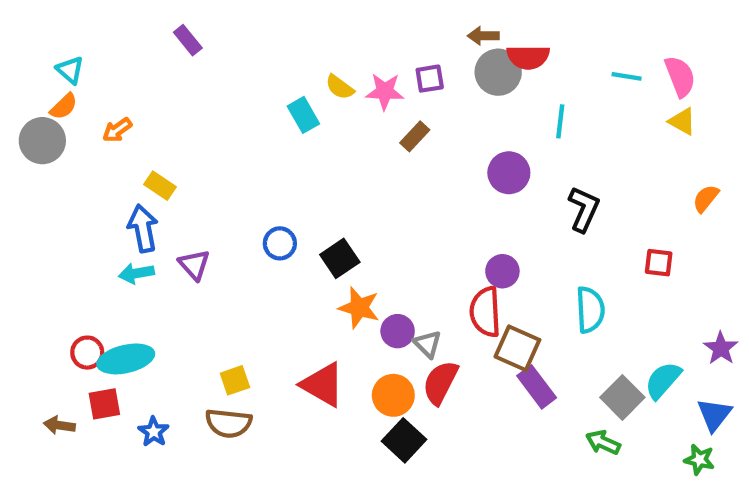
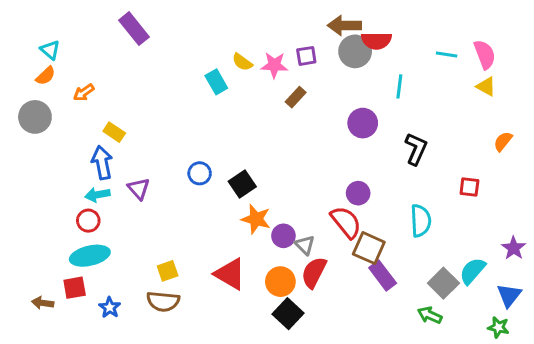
brown arrow: (483, 36) -> (344, 25), size x1.5
purple rectangle: (188, 40) -> (134, 29), size x1.5
gray circle: (42, 141) -> (35, 117), moved
red semicircle: (485, 312) -> (346, 222), turned 144
red circle: (87, 353) -> (88, 221), moved

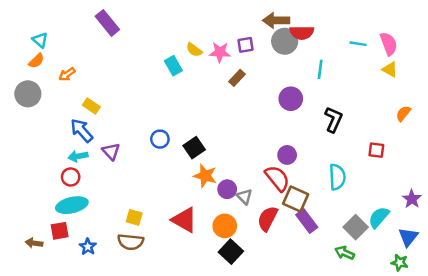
blue arrow: (102, 163) -> (82, 131), turned -30
yellow square: (168, 271) -> (134, 217), turned 35
red semicircle: (314, 272) -> (268, 219), moved

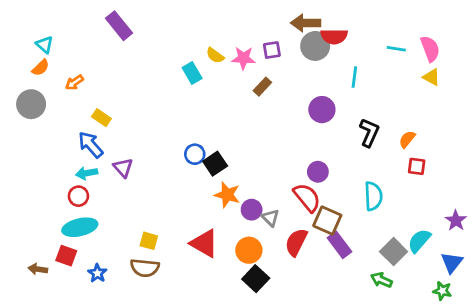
orange semicircle: (403, 113) -> (407, 139), moved
blue circle: (160, 139) -> (195, 154), moved
red square: (60, 231) -> (66, 256), turned 30

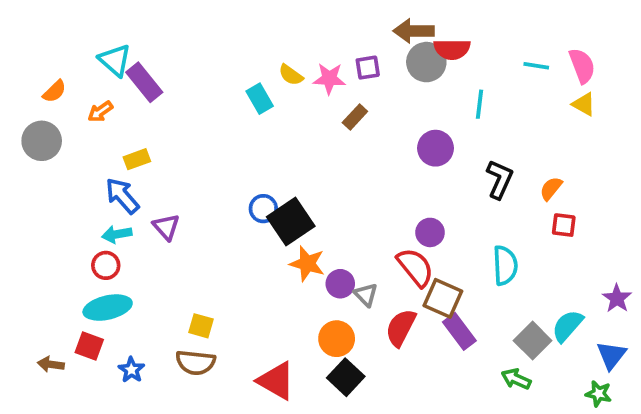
purple rectangle: (119, 26) -> (144, 82), moved
cyan triangle: (45, 45) -> (115, 60), moved, size x1.4
yellow rectangle: (101, 118) -> (137, 159), turned -54
black square: (215, 164) -> (291, 221), size x1.4
red triangle: (204, 243) -> (276, 381), moved

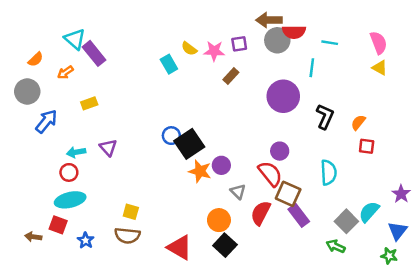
cyan line: (536, 66) -> (330, 43), moved
purple circle: (436, 148) -> (283, 96), size x1.4
blue arrow: (122, 196) -> (46, 121), moved, turned 80
purple circle: (340, 284) -> (221, 165), moved

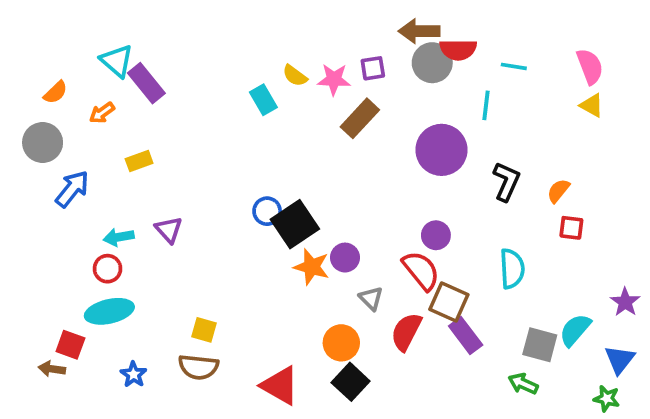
brown rectangle: (231, 76) -> (360, 118), size x1.5
gray square: (346, 221) -> (540, 345), turned -30
red square: (58, 225) -> (70, 345), moved

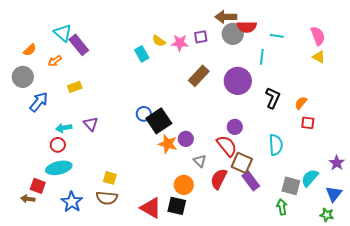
brown rectangle: (360, 118) -> (199, 76), moved
blue star: (133, 374) -> (72, 202), size x1.5
black square: (351, 382) -> (177, 206), moved, turned -30
green arrow: (523, 384) -> (282, 207), turned 56

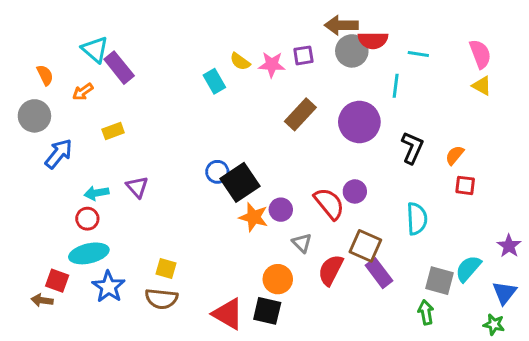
orange semicircle: (30, 50) -> (45, 75), turned -72
red semicircle: (227, 146) -> (329, 204), moved
blue star: (72, 202) -> (109, 287), moved

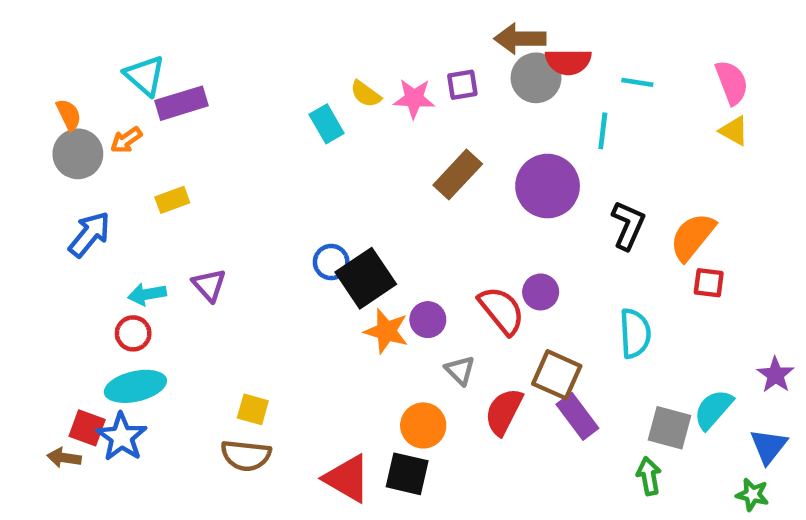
purple rectangle: (119, 68) -> (181, 103), turned -68
gray circle: (34, 116) -> (78, 154), moved
orange semicircle: (455, 155) -> (693, 237), size x1.6
blue star: (109, 287) -> (122, 437), moved

